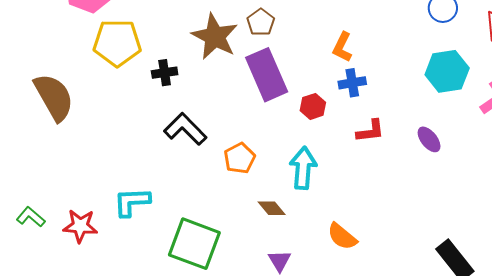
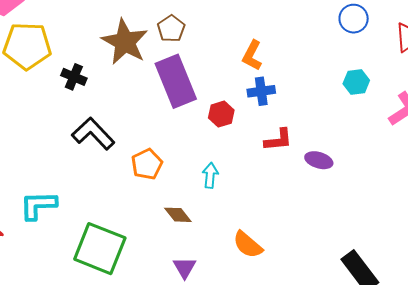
cyan hexagon: (447, 71) -> (356, 82), size x0.6
black cross: (165, 73) -> (74, 77), turned 30
purple ellipse: (429, 139) -> (319, 160), moved, turned -36
cyan arrow: (303, 168) -> (210, 175), size x0.6

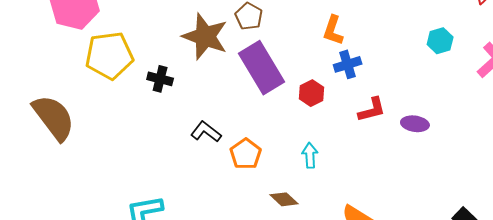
black L-shape: (93, 134) -> (206, 132), moved, size x0.7

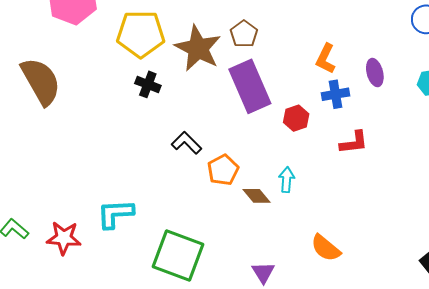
yellow pentagon: (109, 55) -> (141, 34), moved
brown semicircle: (54, 118) -> (41, 81), moved
purple ellipse: (415, 124) -> (375, 73), moved, turned 60
brown diamond: (284, 199) -> (257, 196), moved

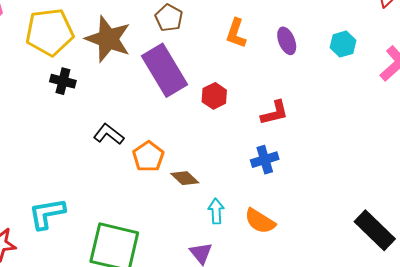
brown pentagon: (244, 34) -> (169, 18), moved
blue cross: (336, 94) -> (265, 160), moved
cyan arrow: (287, 180) -> (216, 211), moved

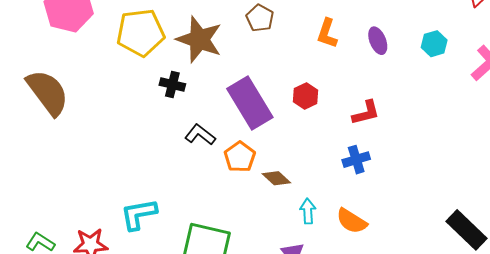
purple rectangle: (164, 70) -> (250, 103), moved
black cross: (63, 81) -> (172, 84), moved

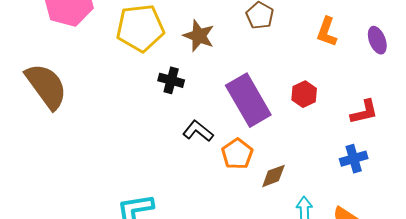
brown star: (199, 39) -> (199, 36), size x0.7
brown diamond: (276, 178) -> (273, 176), turned -64

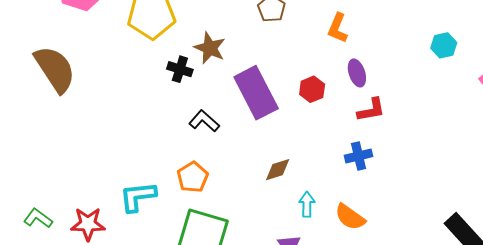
brown star: (199, 36) -> (210, 48), moved
purple ellipse: (377, 40) -> (357, 73), moved
orange pentagon: (237, 154) -> (193, 177), moved

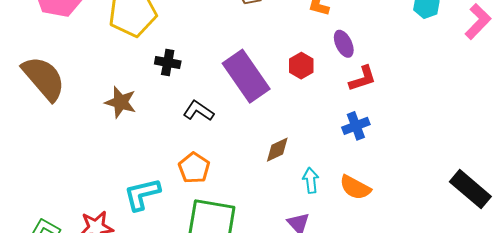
brown star: (210, 48) -> (121, 102), moved

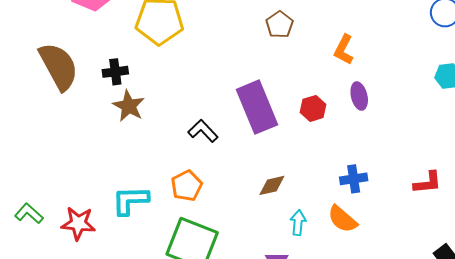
black cross: (168, 63) -> (115, 72), moved, turned -30
red L-shape: (363, 79) -> (428, 183), moved
orange semicircle: (355, 188) -> (342, 219), moved

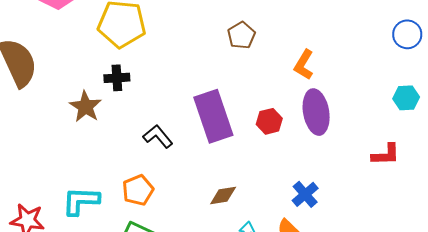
black cross: (115, 72) -> (117, 78), moved
purple ellipse: (359, 96) -> (316, 112), size x1.6
blue cross: (354, 179) -> (305, 194), turned -36
red L-shape: (428, 183) -> (386, 155), moved

